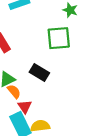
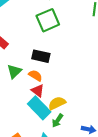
orange semicircle: (14, 91) -> (35, 75), moved

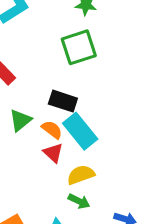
cyan rectangle: (39, 108) -> (80, 131), moved
green arrow: (58, 121) -> (79, 201), turned -104

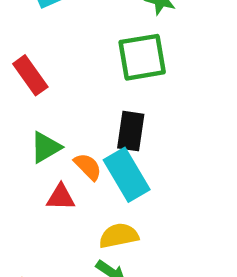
black rectangle: (63, 101) -> (131, 131), moved, turned 72
red triangle: (53, 153) -> (61, 197), moved, turned -50

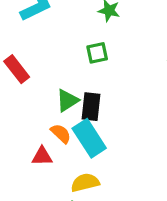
green square: (142, 57) -> (97, 53), size x0.6
green triangle: (46, 147) -> (67, 100), moved

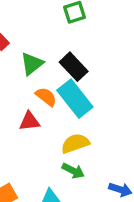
green triangle: (67, 100) -> (32, 64), moved
black rectangle: (91, 107) -> (74, 67), turned -44

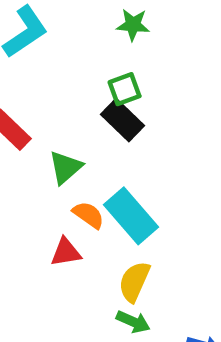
black rectangle: (74, 67) -> (123, 120), moved
yellow semicircle: (75, 143) -> (134, 282), turned -44

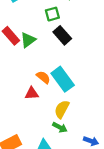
green square: (125, 89) -> (52, 14), moved
green triangle: (65, 167) -> (28, 40), moved

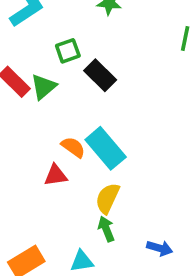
green square: (52, 14) -> (68, 51), moved
green arrow: (60, 127) -> (106, 229), turned -136

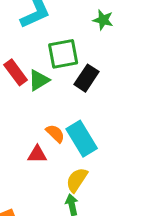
green square: (68, 51) -> (63, 54), size x1.5
black rectangle: (100, 75) -> (86, 78), turned 70

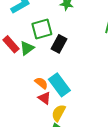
red triangle: (37, 154) -> (44, 98), moved, turned 40

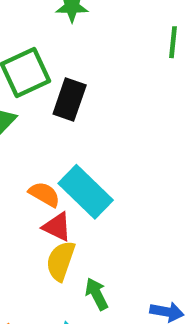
yellow semicircle: (59, 113) -> (61, 261), moved

